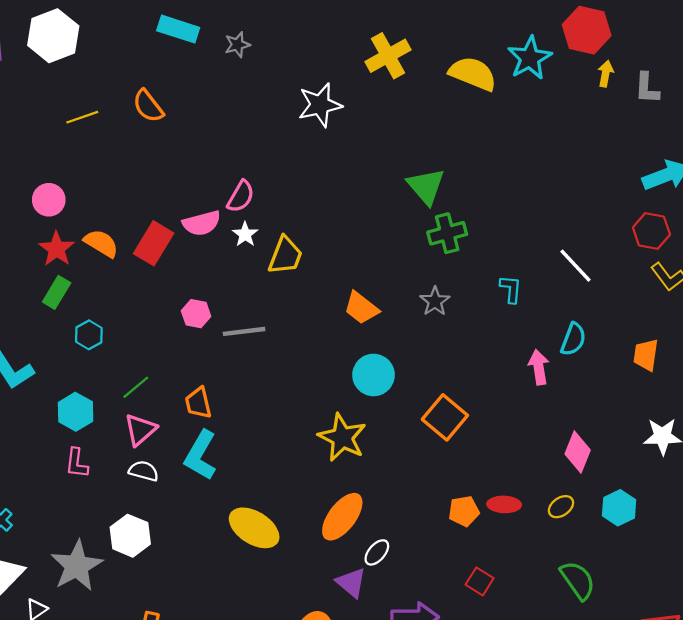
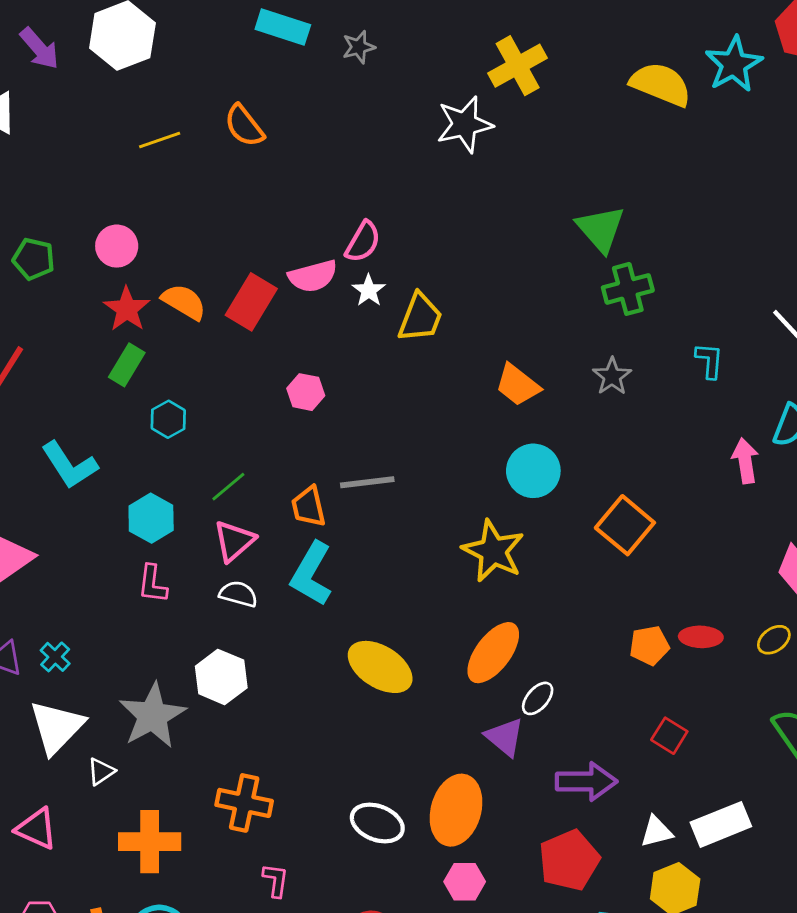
yellow cross: (388, 56) -> (518, 66), moved
gray line: (244, 331) -> (367, 482), moved

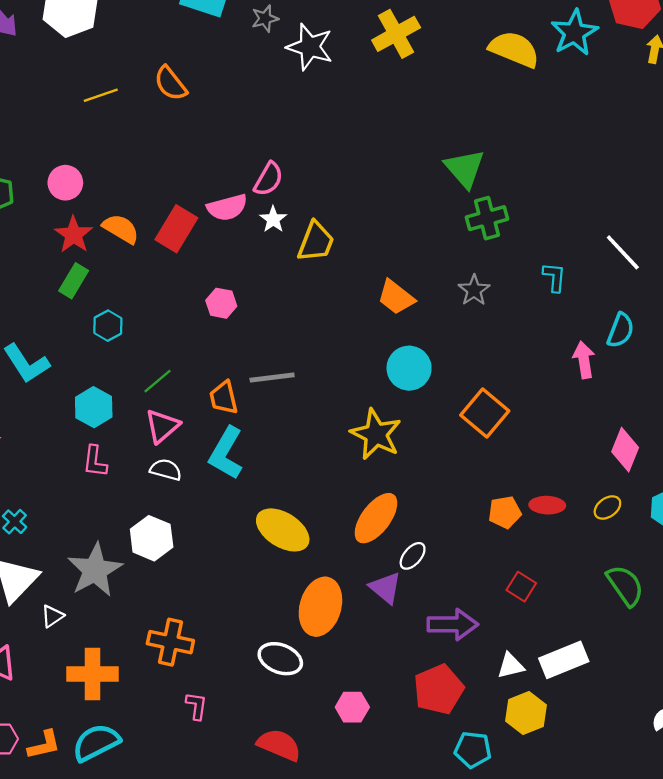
white star: (465, 124) -> (310, 47), moved, turned 30
orange ellipse: (456, 810) -> (320, 607), moved

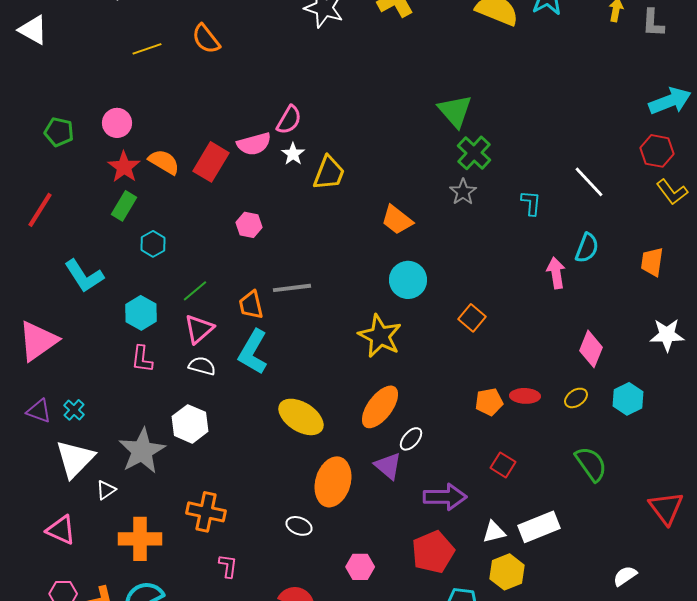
green cross: (487, 218) -> (474, 153), turned -32
gray star: (474, 290) -> (463, 192), moved
orange square: (485, 413) -> (472, 318), size x0.7
white ellipse: (280, 659) -> (299, 526), size x0.7

